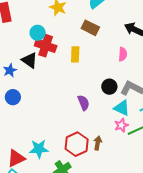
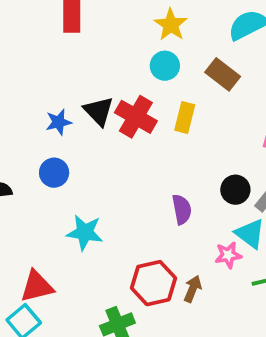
cyan circle: (38, 33) -> (165, 66), moved
red cross: (46, 46) -> (136, 117), moved
pink star: (121, 125) -> (228, 255), moved
cyan star: (39, 149) -> (85, 232), moved

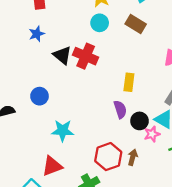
yellow rectangle: (185, 117) -> (129, 82), moved
blue star: (59, 122) -> (37, 34), moved
black circle: (235, 190) -> (140, 121), moved
red triangle: (37, 286) -> (52, 166), moved

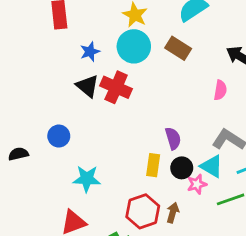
cyan circle: (100, 23) -> (134, 46), size x1.5
blue star: (37, 34) -> (90, 52), moved
yellow rectangle: (129, 82) -> (153, 165), moved
purple semicircle: (120, 109) -> (173, 138), moved

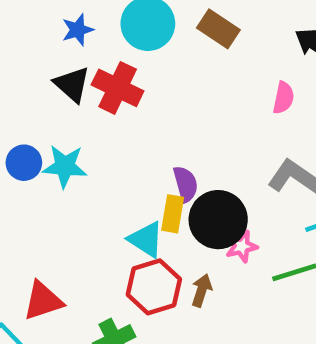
purple semicircle: (173, 138) -> (186, 184), moved
cyan triangle: (212, 166) -> (146, 239), moved
black circle: (182, 168) -> (218, 220), size x1.6
cyan star: (87, 179) -> (65, 166), moved

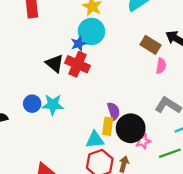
brown rectangle: (218, 29) -> (151, 45), moved
blue star: (78, 30) -> (79, 44), moved
cyan triangle: (146, 239) -> (95, 140), turned -36

